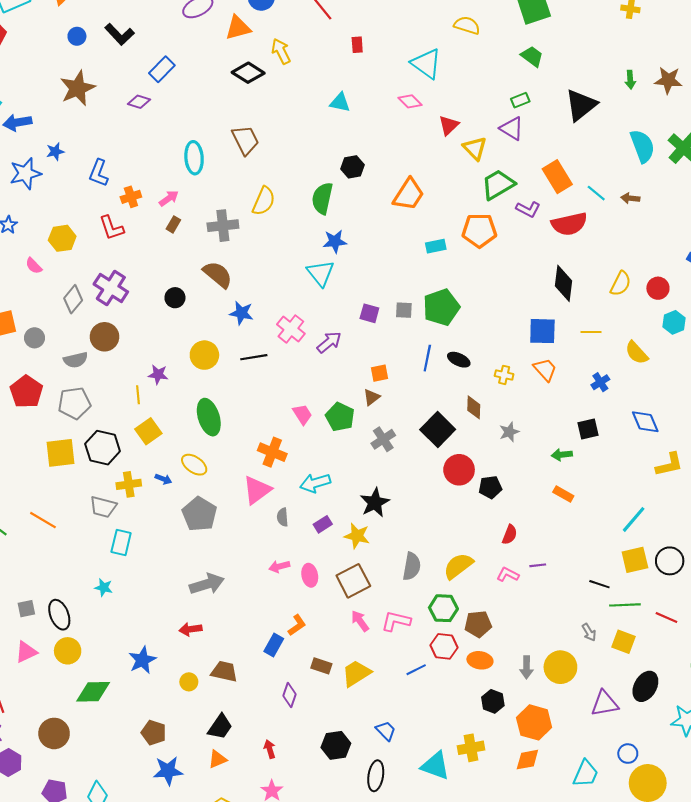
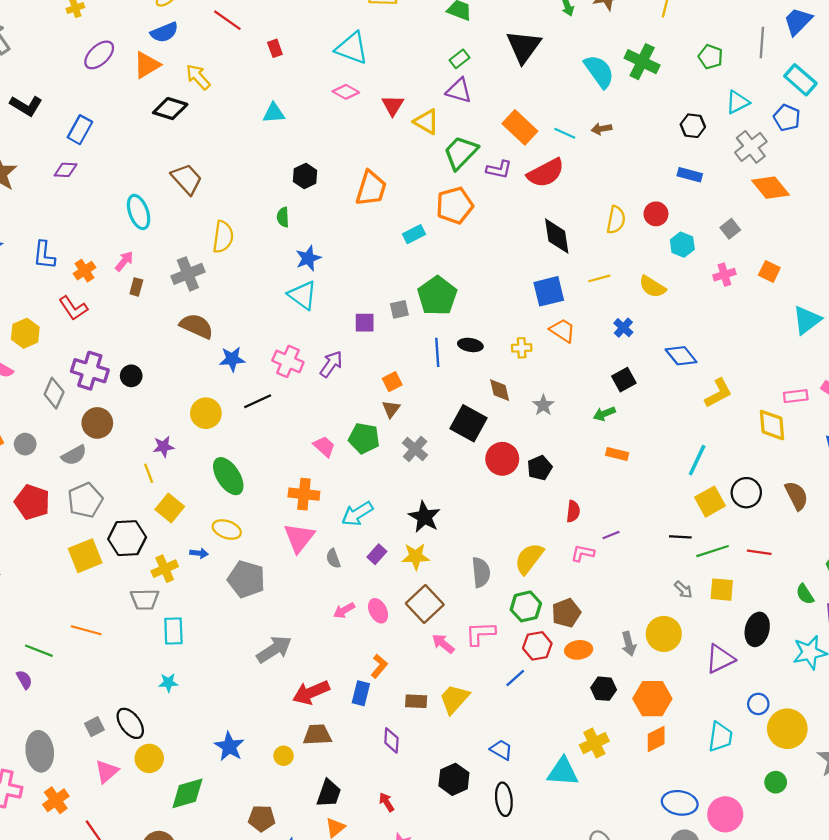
green semicircle: (322, 198) -> (283, 217), size x0.6
black circle: (175, 298) -> (131, 376), moved
red arrow: (190, 629) -> (311, 692), moved, size x1.5

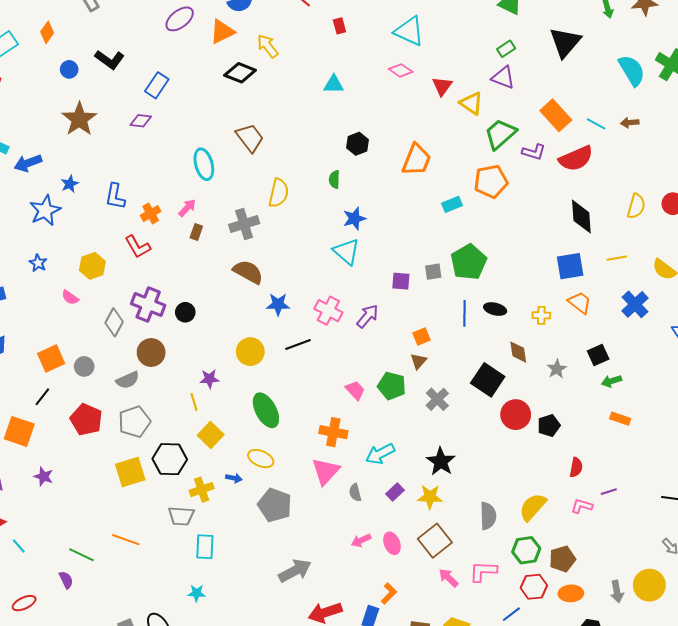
blue cross: (623, 328) -> (635, 304), size x1.5
black square: (624, 380) -> (598, 355), moved

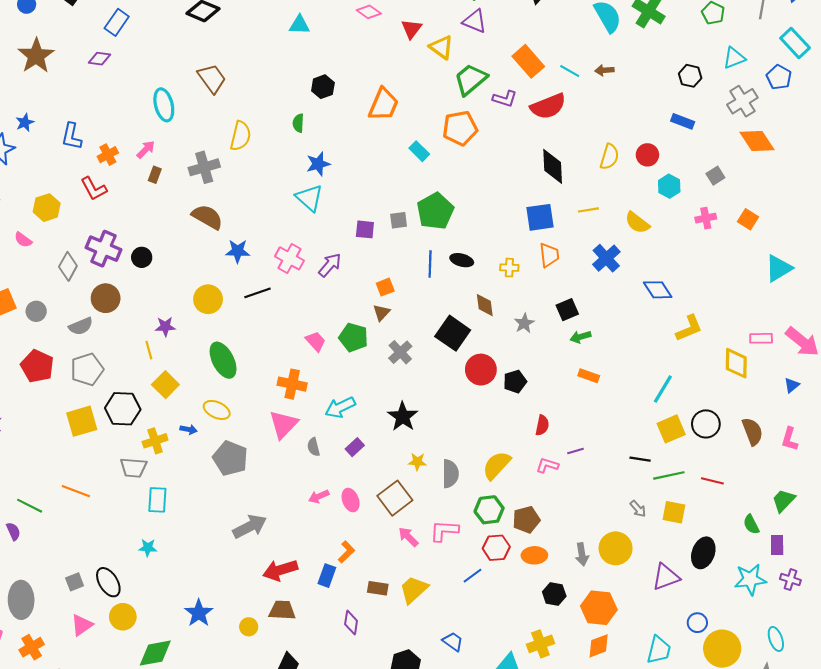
cyan rectangle: (452, 204) -> (419, 151), turned 66
orange trapezoid: (580, 303) -> (549, 255), turned 45
yellow star: (430, 497) -> (417, 462), moved, size x0.7

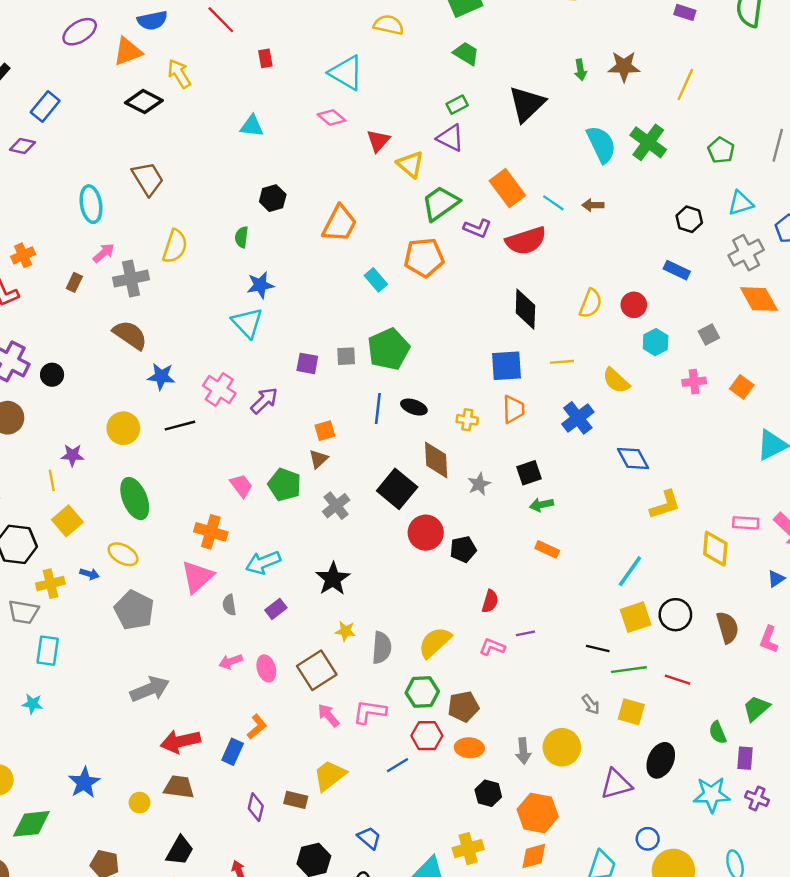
pink arrow: (146, 150) -> (104, 253), moved
brown diamond: (485, 305) -> (436, 460), size x1.4
brown rectangle: (378, 588) -> (296, 800), moved

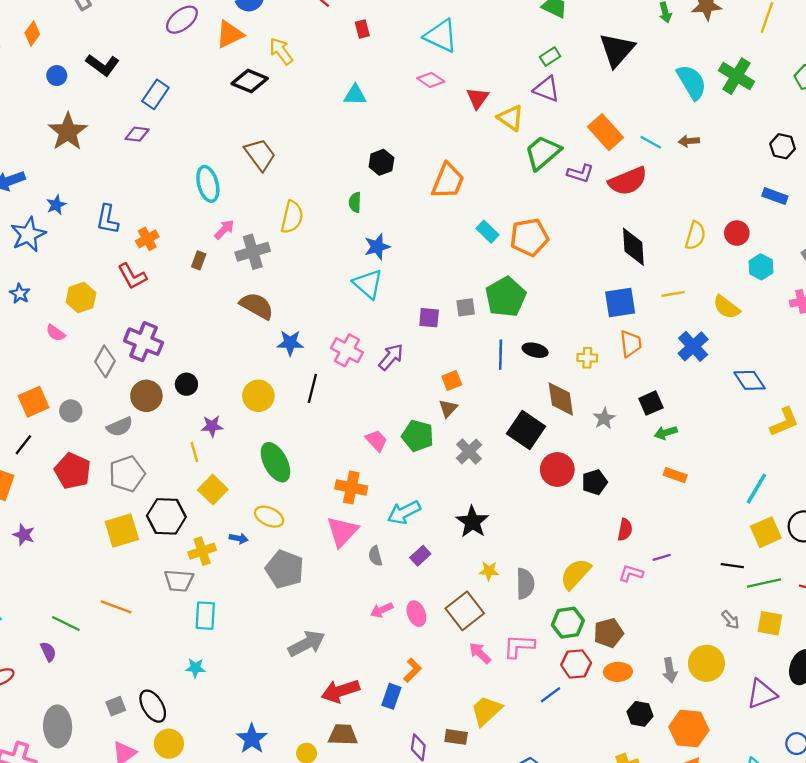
orange pentagon: (424, 258) -> (529, 237), moved
black circle: (52, 375) -> (186, 384), moved
black line: (180, 426) -> (312, 388), turned -56

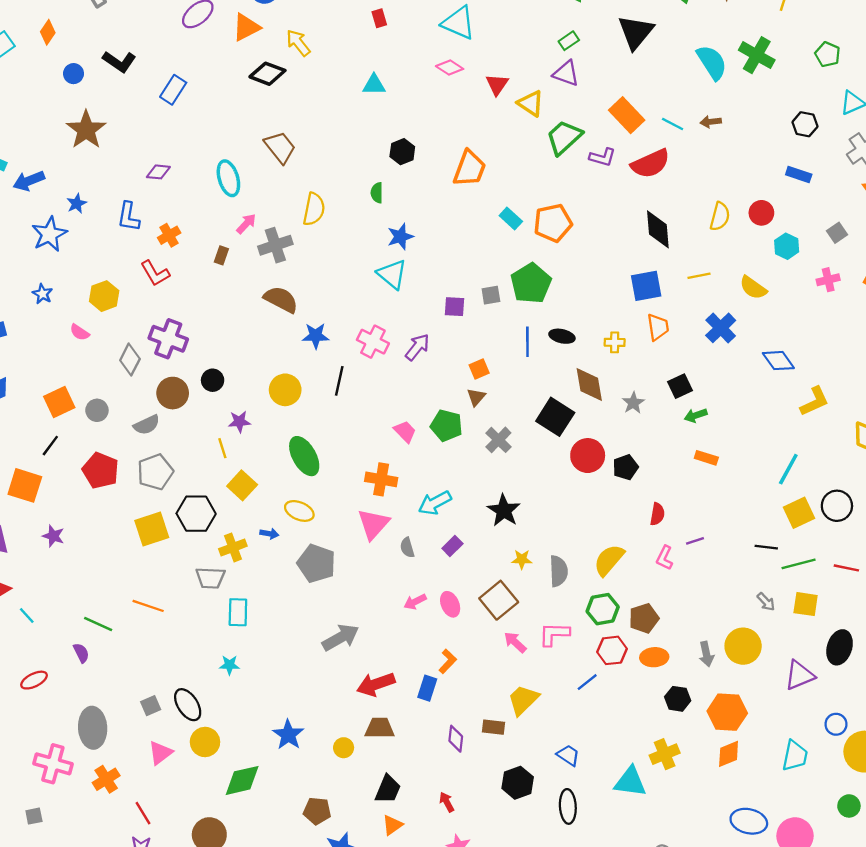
purple diamond: (137, 134) -> (158, 172), moved
pink L-shape: (631, 573) -> (665, 558), turned -80

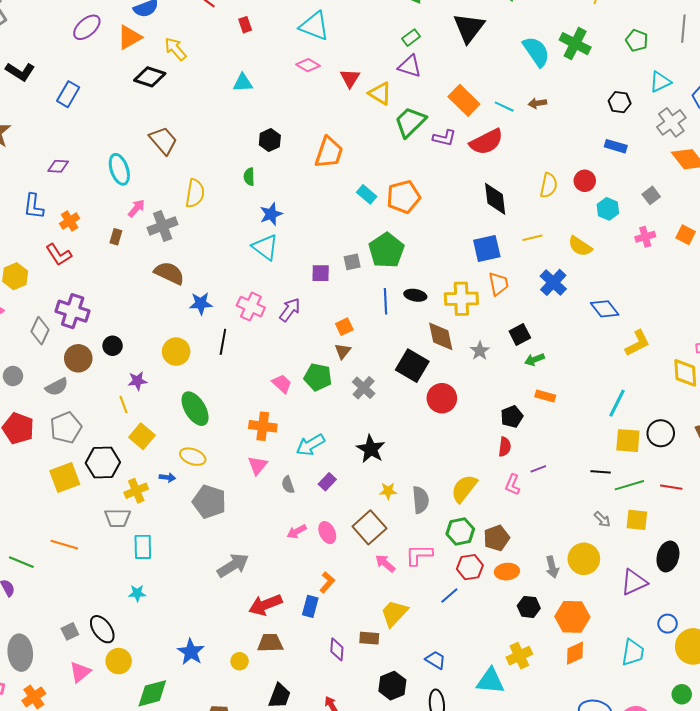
yellow cross: (615, 342) -> (461, 299), size x1.8
black pentagon: (626, 467) -> (512, 417), moved
yellow square: (799, 513) -> (628, 441), turned 32
pink triangle: (373, 524) -> (258, 465), size x0.7

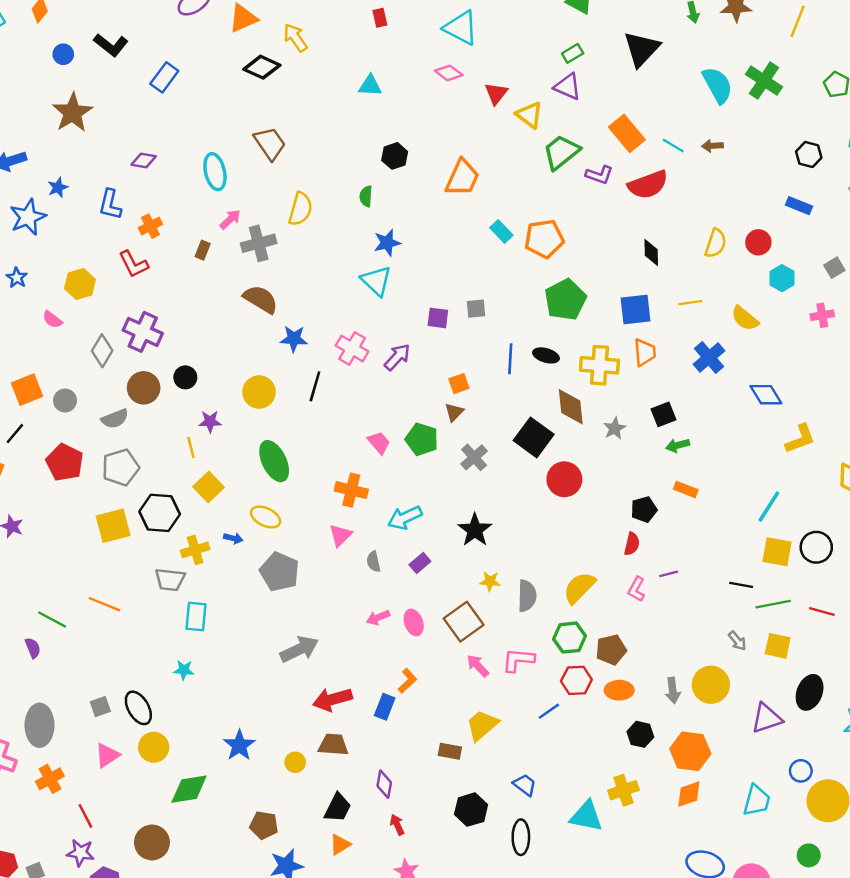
black diamond: (495, 199) -> (651, 252), size x0.7
green pentagon: (386, 250) -> (565, 300), moved
purple diamond: (337, 649) -> (384, 784), moved

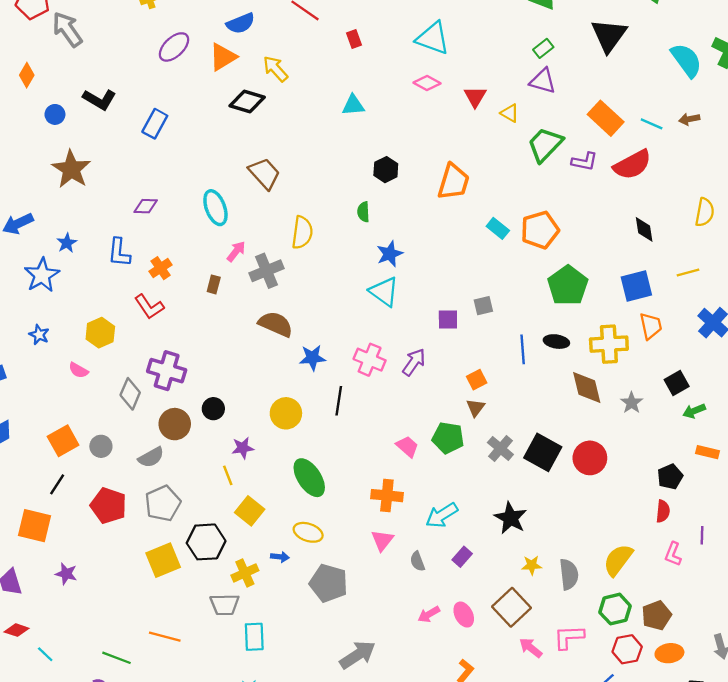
yellow triangle: (529, 115) -> (510, 113), size x0.7
black square: (534, 437) -> (543, 452), moved
purple line: (669, 574) -> (702, 535), turned -66

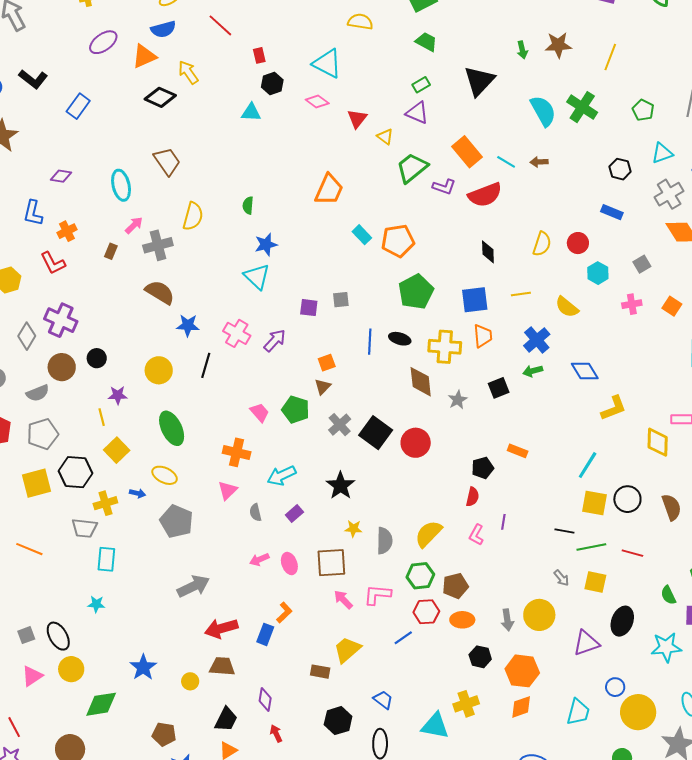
black hexagon: (386, 170) -> (272, 83), moved
green arrow: (694, 411) -> (533, 371), moved
brown square: (512, 607) -> (331, 563), turned 32

